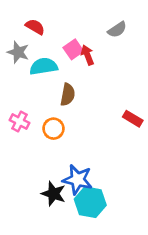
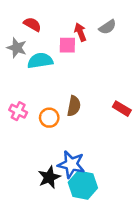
pink square: (73, 49) -> (67, 45), turned 36
red arrow: (87, 55) -> (80, 32), moved
brown semicircle: (68, 95) -> (74, 106), moved
black star: (53, 194) -> (49, 177), turned 30

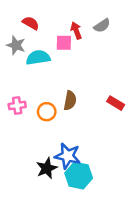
pink cross: (18, 111) -> (17, 106), turned -35

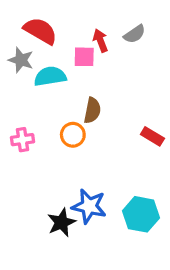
red semicircle: (31, 23) -> (40, 31), size x1.5
brown semicircle: (70, 101) -> (92, 110), moved
orange circle: (47, 112) -> (73, 135), moved
cyan hexagon: (79, 176) -> (141, 214), moved

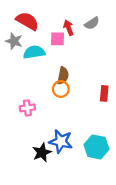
orange circle: (73, 135) -> (61, 89), moved
red rectangle: (152, 136) -> (104, 93), turned 64
pink cross: (22, 140) -> (27, 108), moved

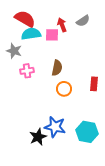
gray star: (14, 41) -> (14, 51), moved
cyan semicircle: (34, 52) -> (31, 34), moved
orange circle: (61, 89) -> (64, 89), moved
pink cross: (27, 108) -> (27, 71), moved

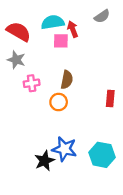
red semicircle: (25, 19) -> (19, 32), moved
gray semicircle: (83, 21) -> (102, 16), moved
cyan semicircle: (31, 34) -> (53, 22), moved
orange circle: (64, 89) -> (59, 102), moved

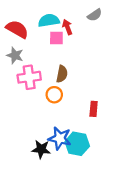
pink cross: (32, 83) -> (29, 77), size x1.5
red rectangle: (110, 98) -> (94, 109), moved
cyan hexagon: (102, 155) -> (77, 144), moved
black star: (44, 161) -> (41, 149), turned 30

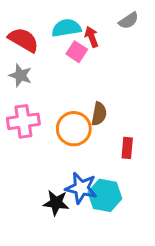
pink square: (56, 38) -> (77, 52), turned 32
brown semicircle: (62, 74) -> (99, 114), moved
pink cross: (29, 77) -> (23, 121), moved
orange circle: (54, 95) -> (74, 129), size x1.5

